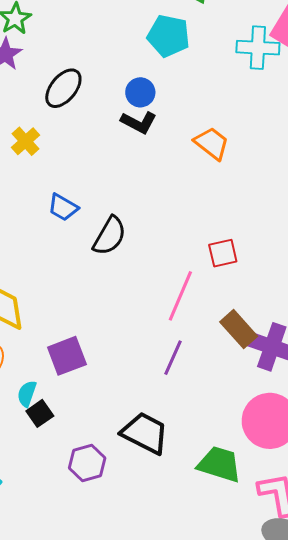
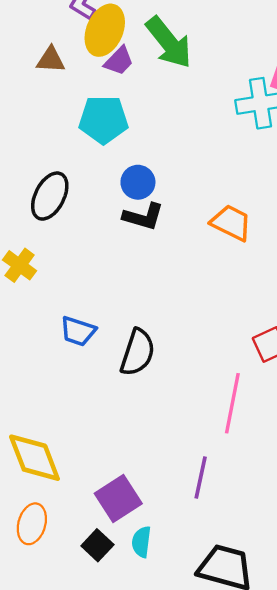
cyan pentagon: (168, 36) -> (103, 120), moved
purple line: (173, 358) -> (201, 477), moved
cyan semicircle: (27, 394) -> (141, 542), moved
black square: (40, 413) -> (97, 545), moved

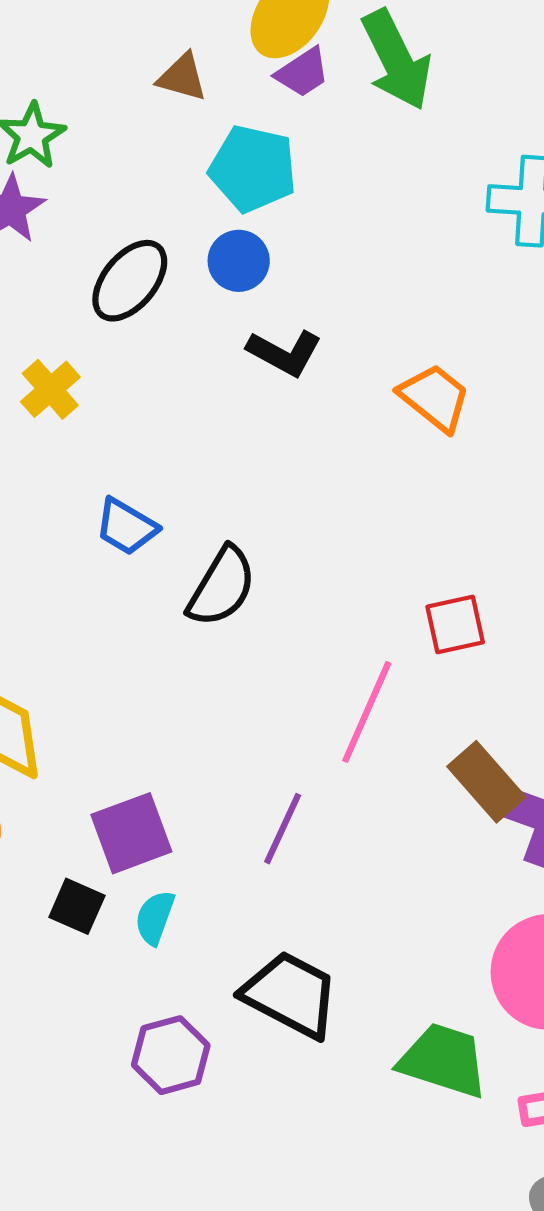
brown triangle: (51, 60) -> (182, 77), moved
blue circle: (138, 182) -> (239, 261), moved
black square: (97, 545) -> (77, 906), turned -32

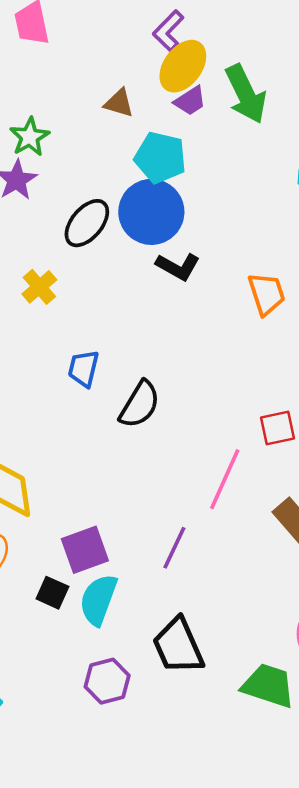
blue circle: (239, 261) -> (151, 212), size x1.8
orange trapezoid: (435, 398) -> (267, 294), turned 33
blue trapezoid: (126, 527) -> (84, 369), turned 72
cyan semicircle: (155, 918) -> (98, 600), size x1.6
black trapezoid: (291, 995) -> (178, 646), turned -142

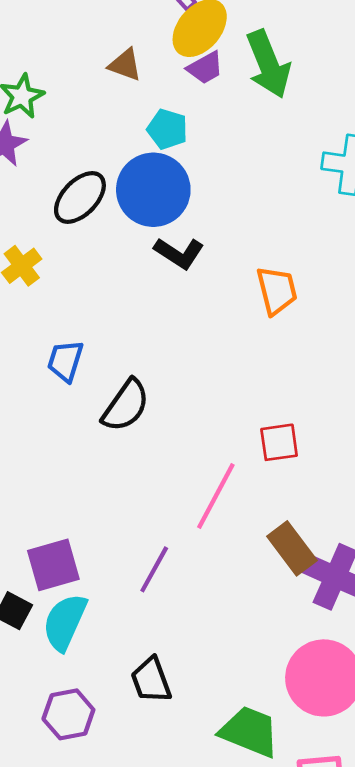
cyan pentagon: (160, 157) -> (167, 129), size x0.7
black trapezoid: (178, 646) -> (151, 680), size x0.7

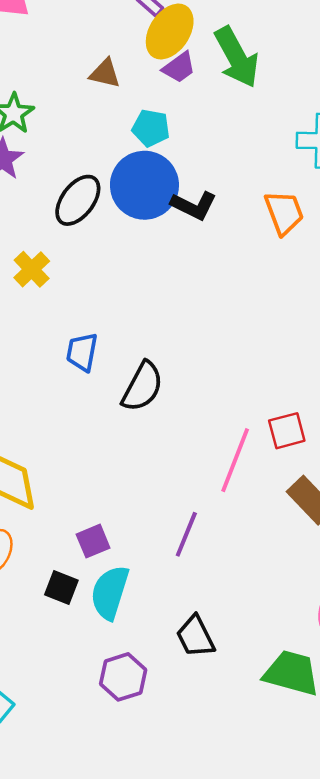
black L-shape: (179, 253) -> (194, 205), moved
orange trapezoid: (277, 290) -> (284, 213), moved
red square: (279, 442) -> (287, 431), moved
purple square: (53, 565) -> (93, 541), size x0.7

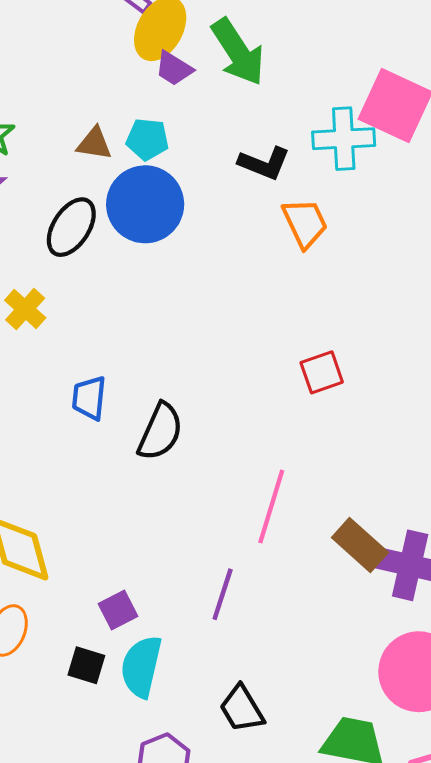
purple trapezoid: (179, 67) -> (174, 68), turned 72
brown triangle: (105, 73) -> (94, 144), moved
black L-shape: (194, 205) -> (264, 163), moved
red square: (287, 431) -> (322, 372), moved

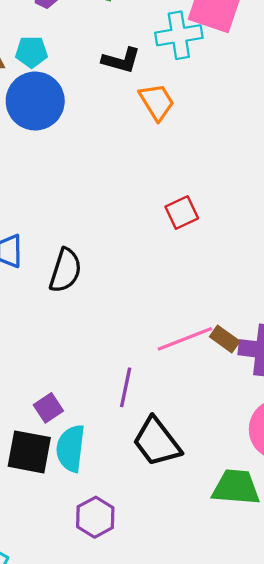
pink line: (271, 506) -> (185, 339), moved, turned 58
brown rectangle: (360, 545) -> (225, 339), size x0.7
black square: (86, 665) -> (29, 452), size x1.6
black trapezoid: (242, 709) -> (157, 442), moved, size x1.4

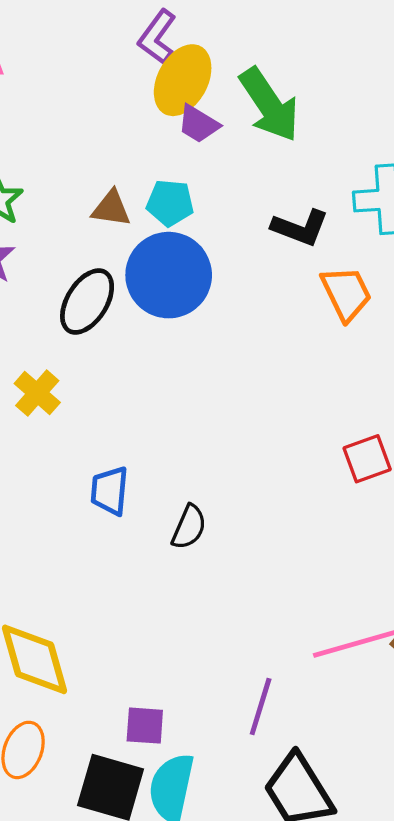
black semicircle: (65, 270) -> (189, 527), size x0.7
purple square: (48, 408) -> (145, 726), turned 32

